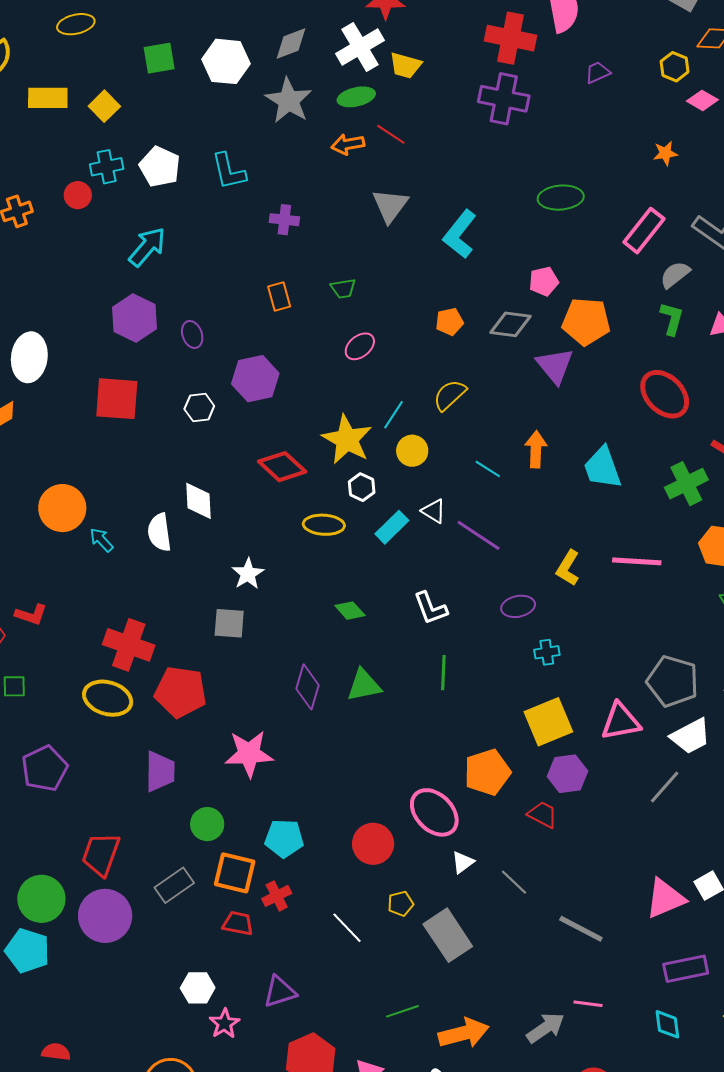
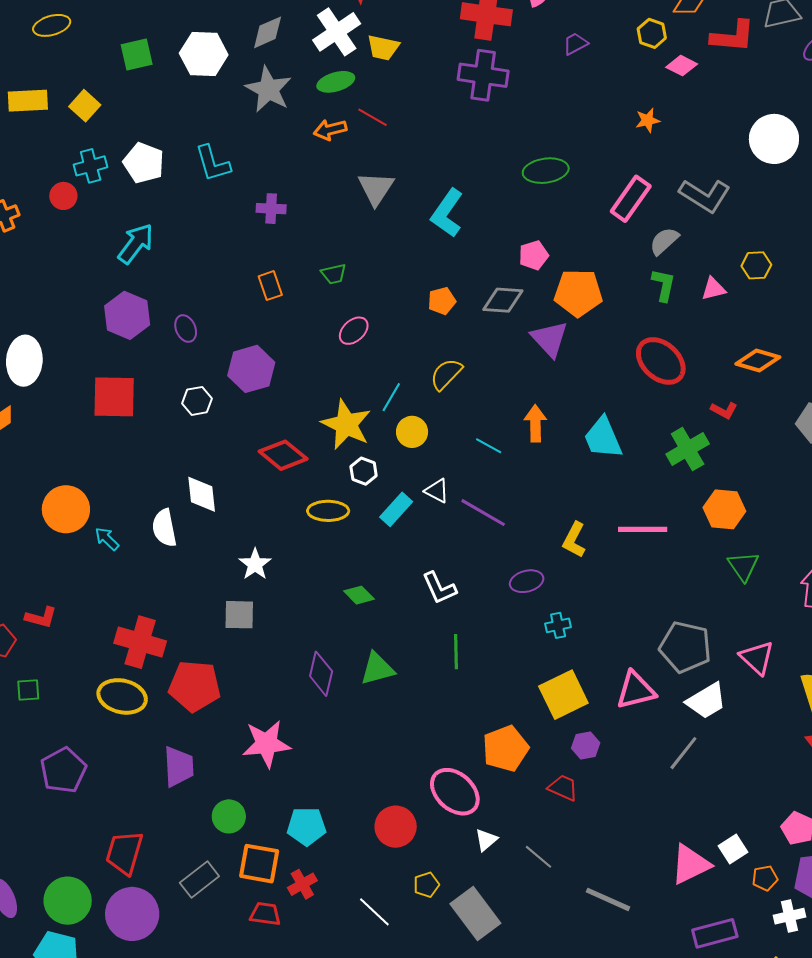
purple hexagon: (567, 774) -> (586, 745), size x0.7

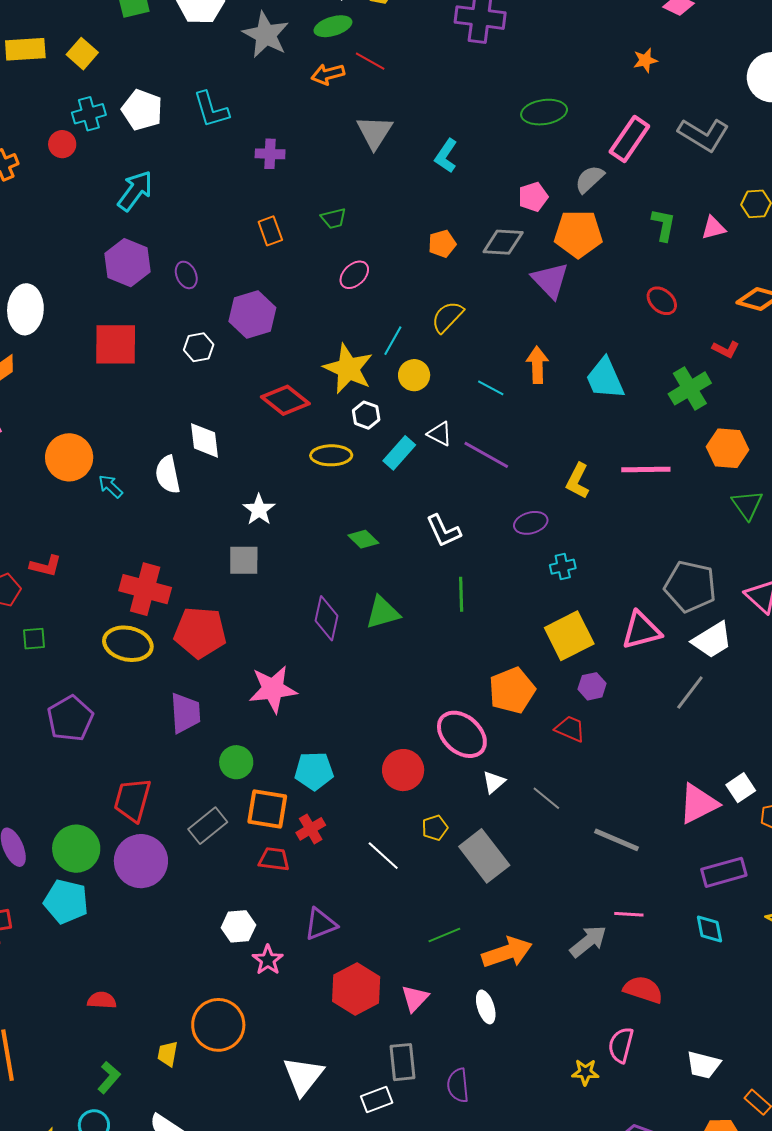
cyan L-shape: (447, 213) -> (446, 156), size x0.7
gray semicircle: (664, 241) -> (590, 179), moved
red ellipse: (661, 361) -> (662, 301), size x0.6

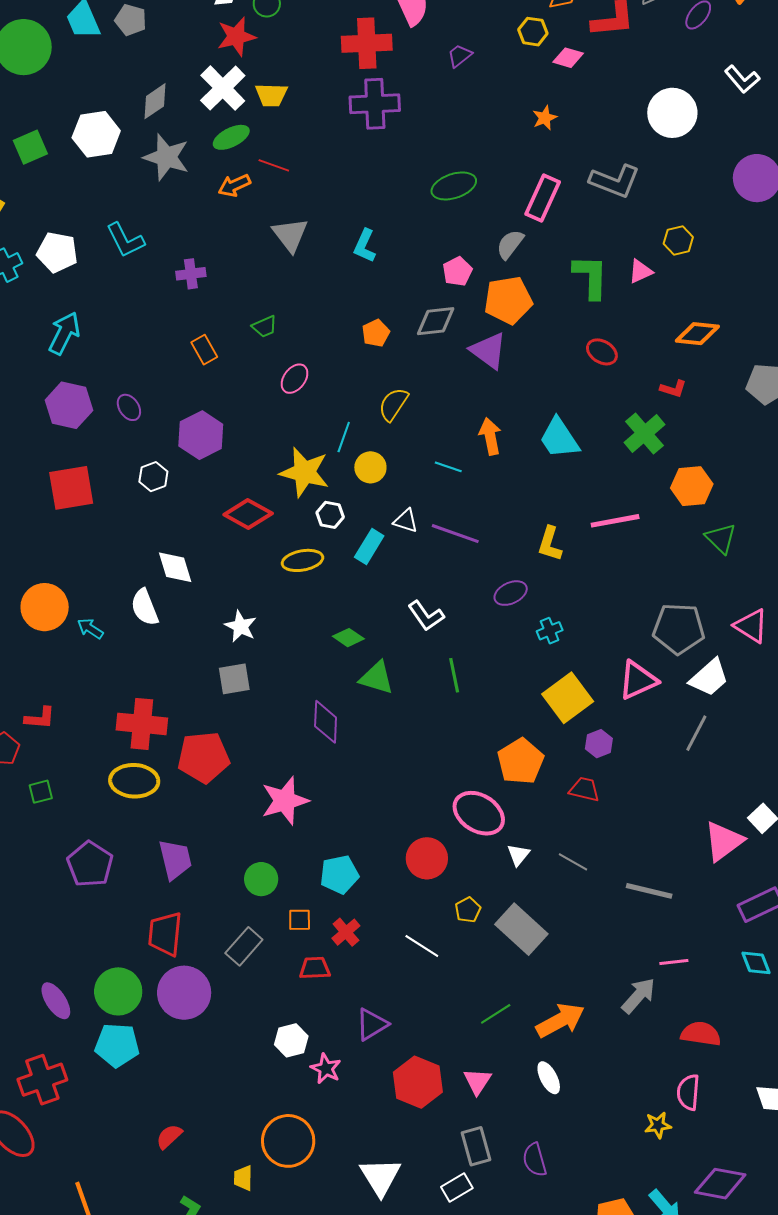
green L-shape: (664, 225) -> (591, 277), size x1.4
green triangle: (383, 613) -> (377, 678), moved, turned 42
purple trapezoid: (185, 713) -> (175, 860), moved
orange square: (267, 809) -> (300, 920), size x0.6
red semicircle: (102, 1000) -> (169, 1136), turned -36

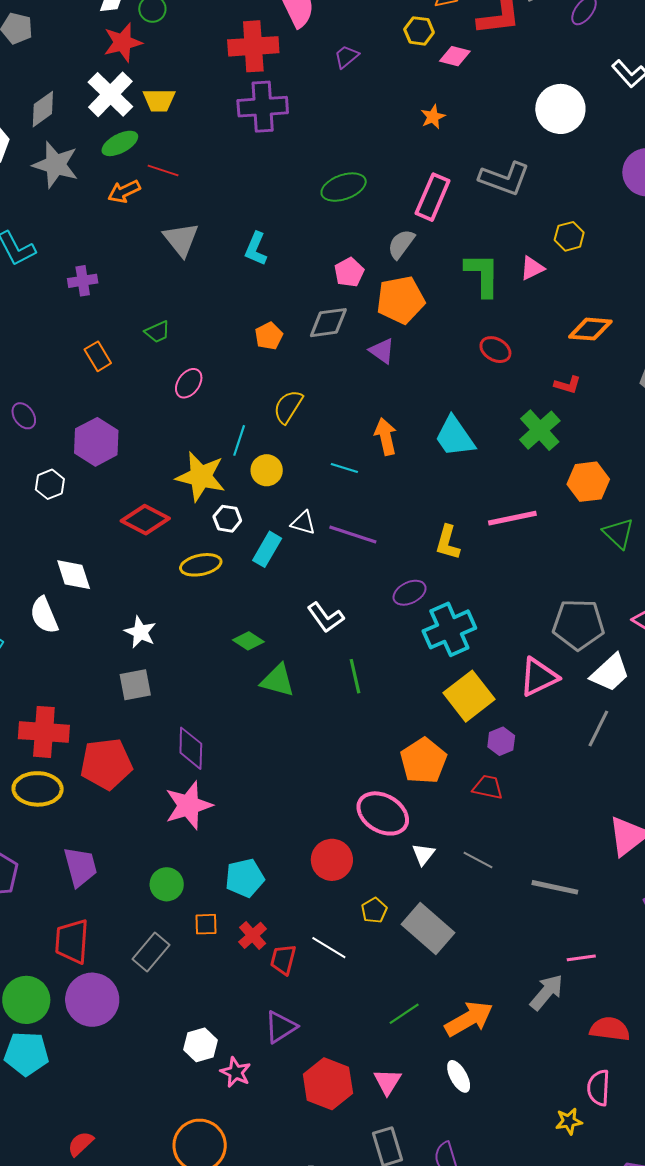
purple triangle: (489, 351) -> (382, 351), size x0.7
cyan cross: (550, 631) -> (449, 629), size x2.0
purple diamond: (326, 722) -> (191, 748), moved
red trapezoid: (315, 968) -> (283, 960), moved, turned -72

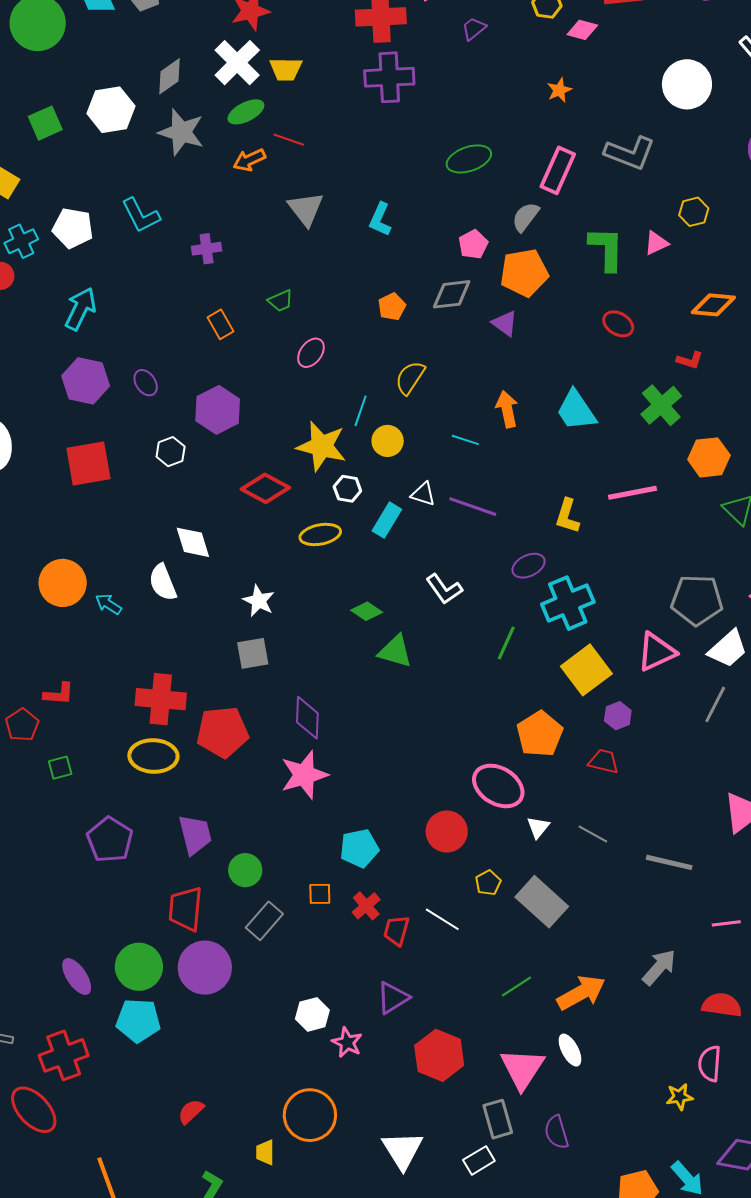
green line: (355, 676) -> (506, 643), moved, turned 36
green circle: (167, 884) -> (245, 870), moved
pink line: (581, 958) -> (726, 923), moved
pink triangle: (387, 1082) -> (522, 1069), moved, size x1.6

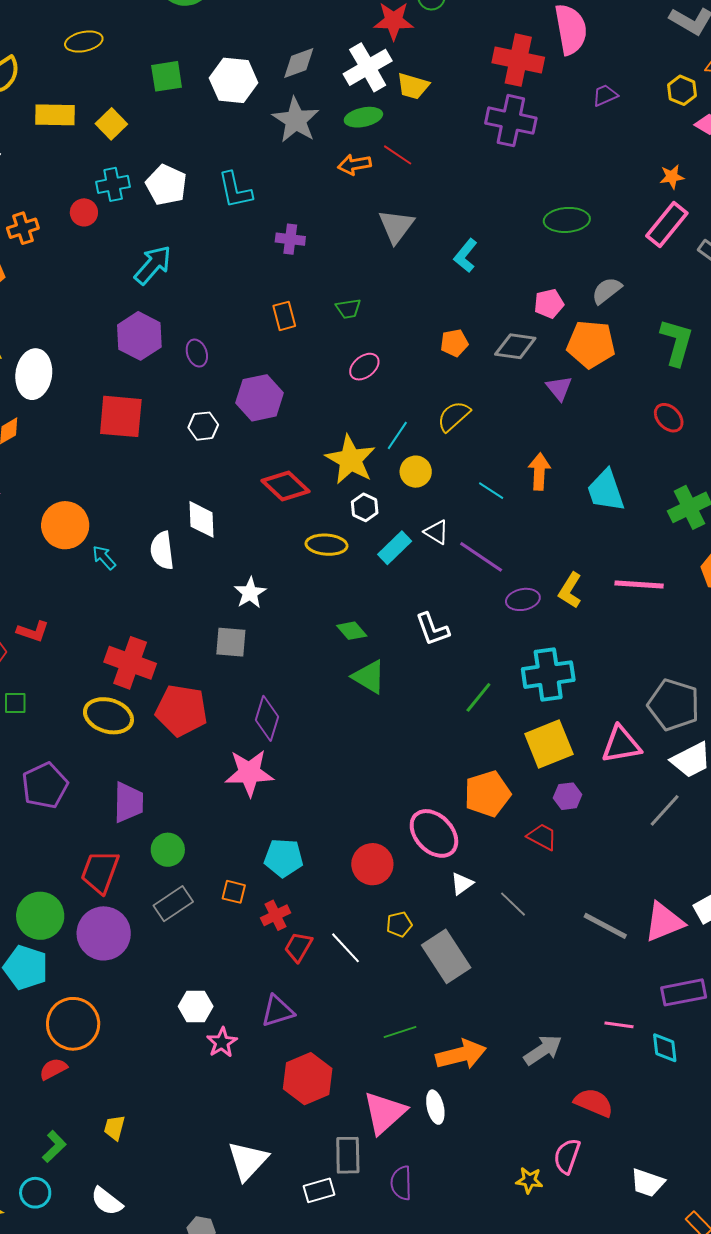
pink rectangle: (558, 170) -> (667, 224), moved
purple ellipse: (529, 566) -> (523, 599), moved
gray line: (669, 862) -> (605, 926), moved
orange circle: (310, 1115) -> (73, 1024), moved

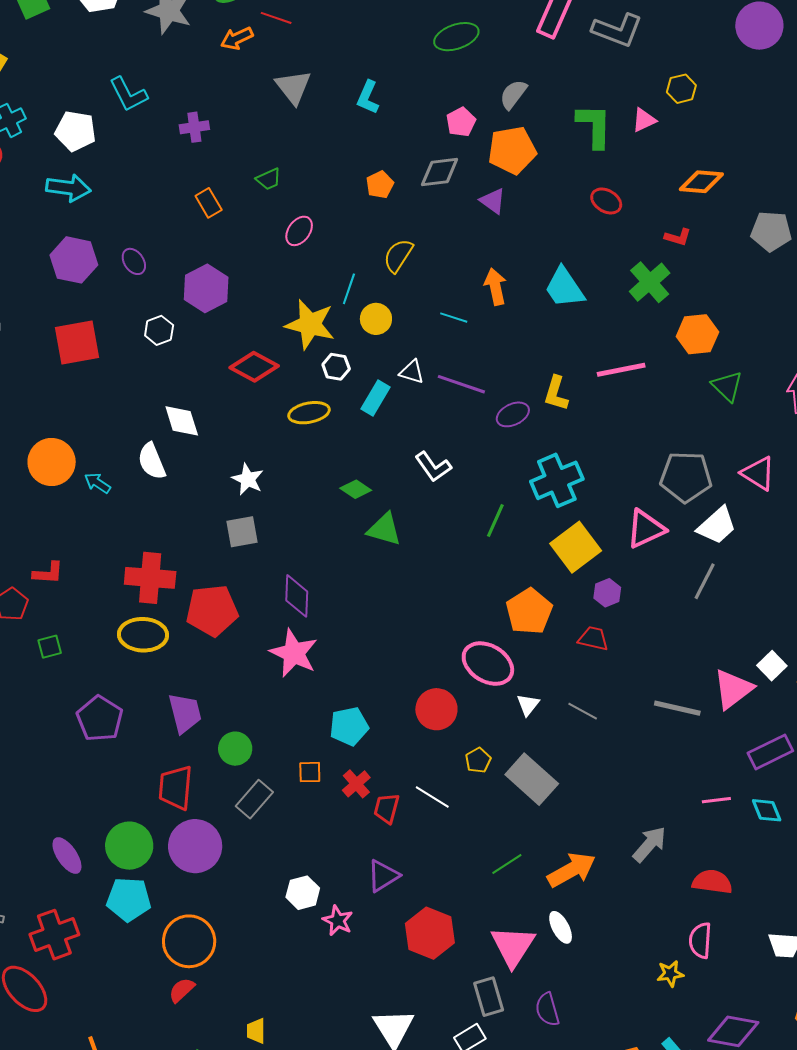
white pentagon: (166, 185) -> (75, 131), moved
cyan arrow: (153, 265) -> (68, 188), turned 72
pink star: (249, 773) -> (294, 653), turned -30

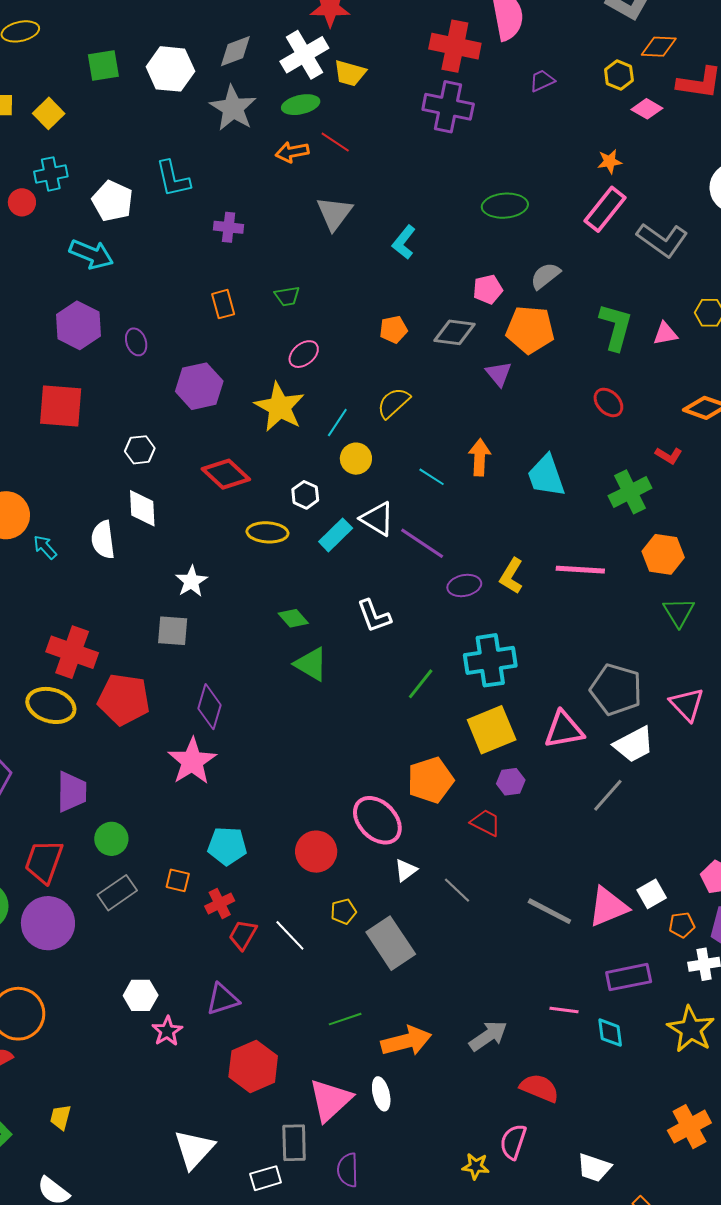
yellow star: (310, 324) -> (280, 407), moved
white hexagon: (159, 330) -> (140, 450), moved
white triangle: (412, 372) -> (377, 519), size x1.4

